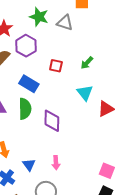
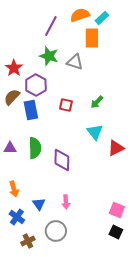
blue rectangle: (29, 84) -> (31, 110), moved, turned 48

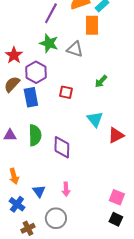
green arrow: (97, 102) -> (101, 81), moved

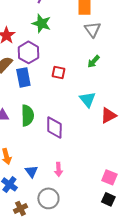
gray triangle: (75, 49) -> (92, 29), moved, turned 36

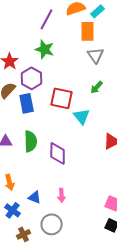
red square: (58, 72) -> (62, 98), size x1.6
cyan triangle: (87, 99) -> (82, 116), moved
blue triangle: (31, 171) -> (35, 197), turned -32

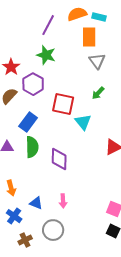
cyan rectangle: (98, 11) -> (99, 17), turned 56
blue rectangle: (27, 103) -> (28, 122), moved, turned 48

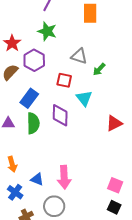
gray triangle: (97, 61) -> (79, 56), moved, turned -36
red square: (63, 104) -> (64, 80), size x0.7
purple diamond: (59, 159) -> (60, 115), moved
pink arrow: (63, 201) -> (64, 177), size x1.6

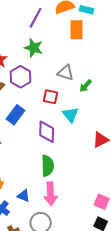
green semicircle: (33, 123) -> (48, 166), moved

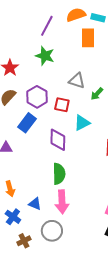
purple hexagon: (21, 77) -> (37, 97), moved
cyan triangle: (71, 115) -> (82, 123), turned 42

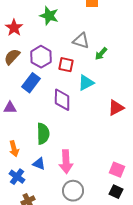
green semicircle: (59, 174) -> (43, 134), moved
gray circle: (52, 231) -> (73, 191), moved

